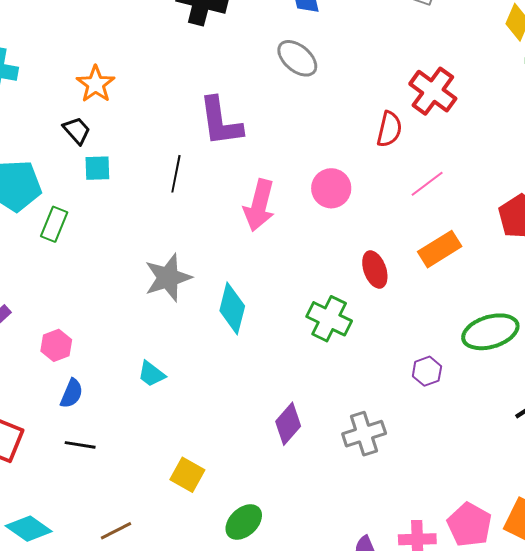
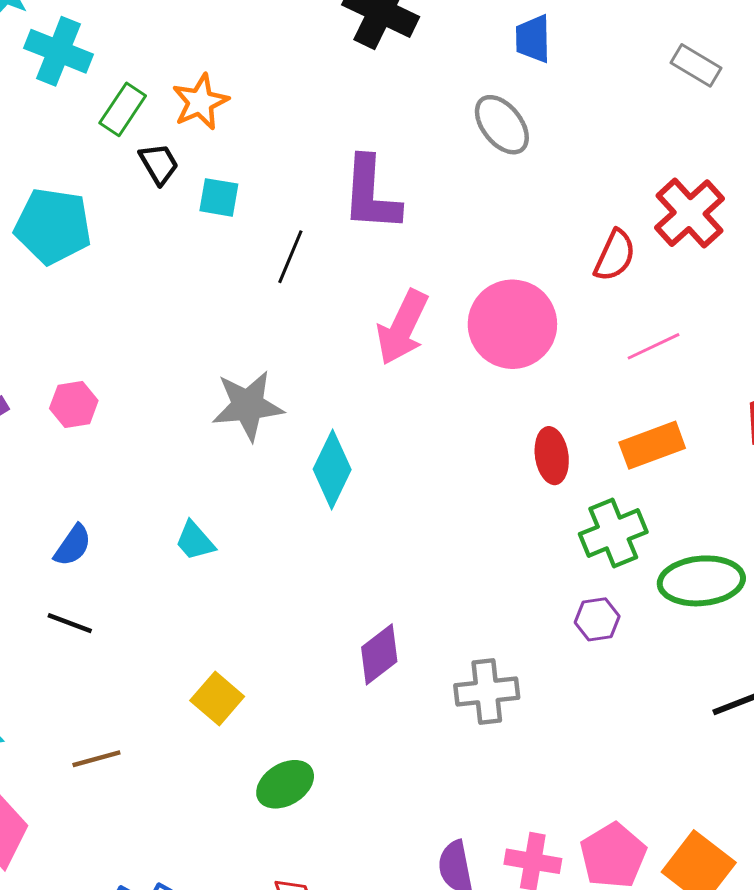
cyan square: (97, 168) -> (219, 197), moved
pink circle: (331, 188) -> (512, 324), size x1.5
green rectangle: (54, 224) -> (123, 109), moved
green cross: (329, 319) -> (613, 533), moved, turned 30
pink hexagon: (56, 345) -> (74, 405), moved

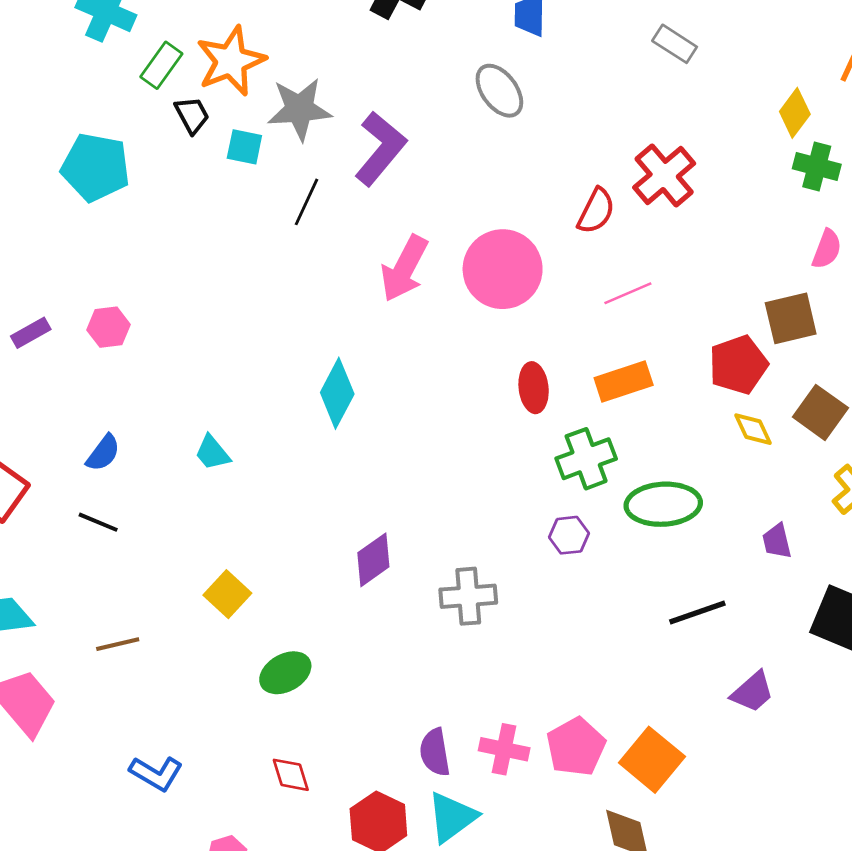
orange star: (200, 102) -> (231, 61), size x1.4
purple L-shape: (371, 194) -> (380, 149), turned -146
gray star: (248, 406) -> (299, 109), moved

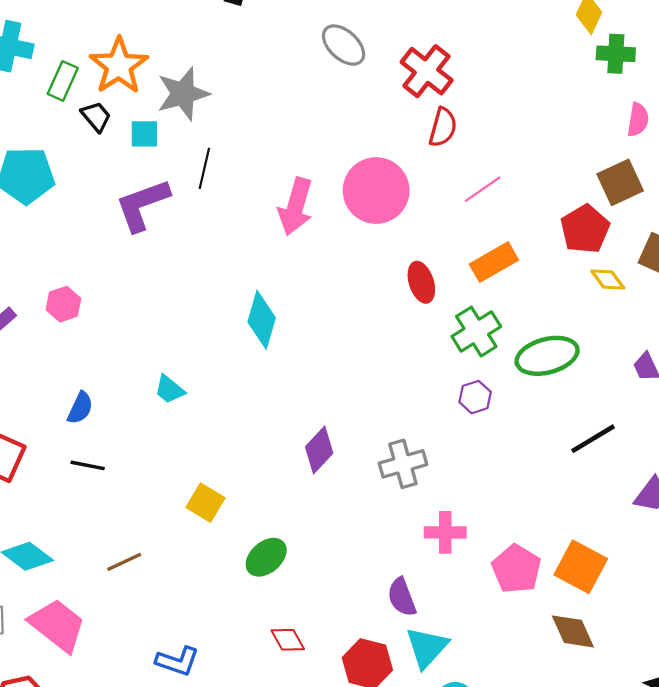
purple L-shape: (380, 149) -> (142, 205), moved, turned -138
red cross: (664, 175) -> (427, 71), moved
pink cross: (504, 749) -> (445, 532), moved

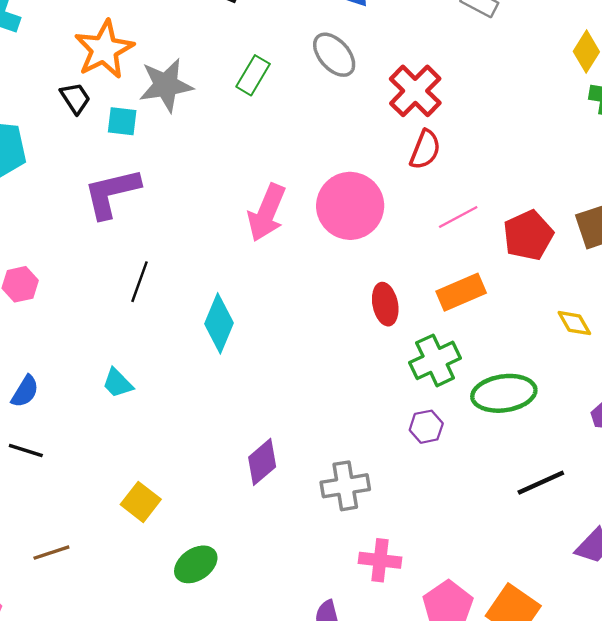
green rectangle: (63, 81) -> (253, 75), moved
black line: (204, 168) -> (140, 282), moved
red pentagon: (585, 229) -> (528, 235), moved

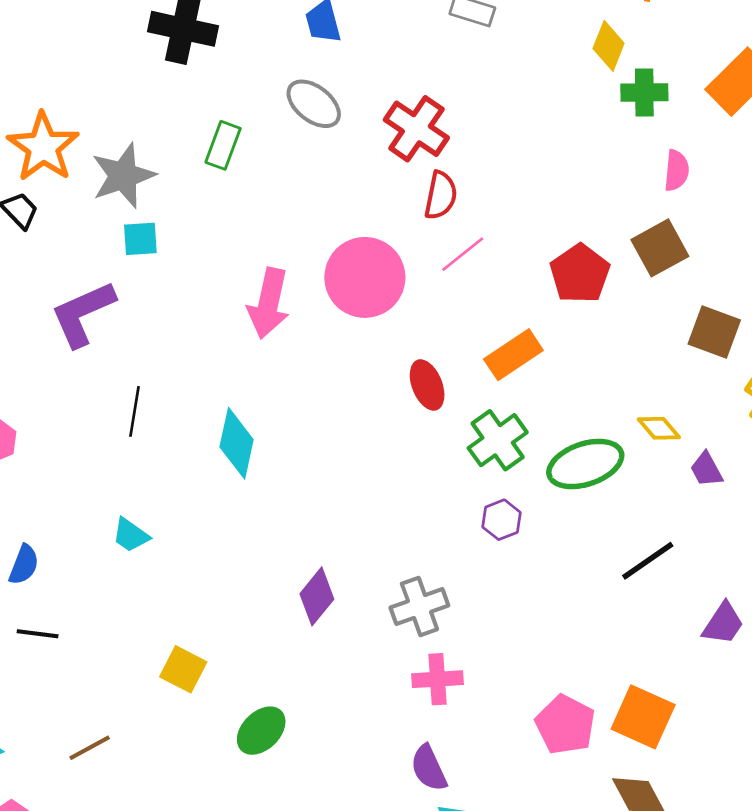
cyan square: (122, 121) -> (140, 239), moved
pink line: (458, 217) -> (463, 254), moved
yellow diamond: (574, 323) -> (659, 428), moved
pink cross: (380, 560) -> (437, 679), moved

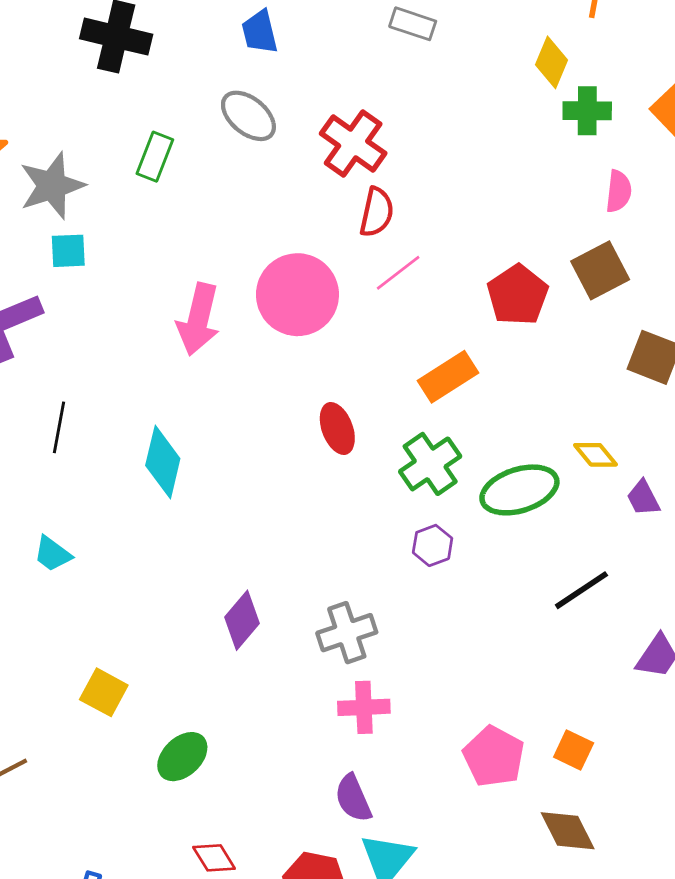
red ellipse: (427, 385) -> (337, 428), moved
orange square: (643, 717) -> (574, 750), size x0.6

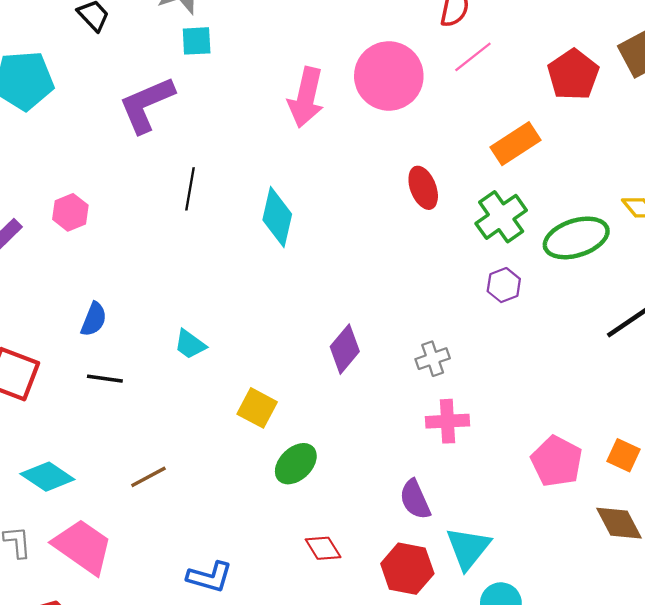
cyan trapezoid: (53, 554) -> (190, 344), moved
gray cross: (347, 633) -> (433, 359), size x0.7
yellow square: (104, 692) -> (257, 408), moved
purple semicircle: (353, 798) -> (415, 499), moved

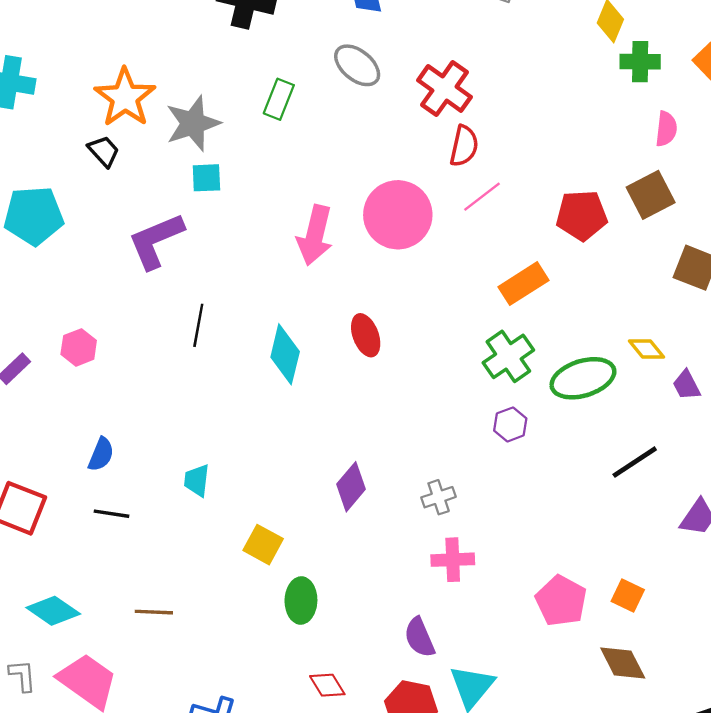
red pentagon: (573, 75) -> (582, 215), turned 30
red ellipse: (423, 188) -> (366, 335), moved
cyan trapezoid: (190, 344) -> (197, 480), turned 60
green ellipse: (296, 464) -> (301, 600), turned -45
brown line: (148, 477) -> (154, 612), turned 30

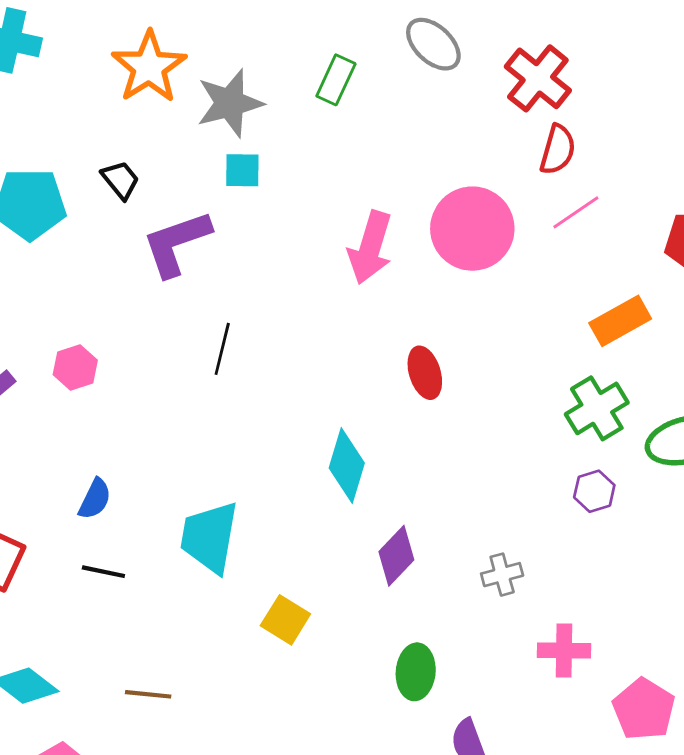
black trapezoid: (104, 151) -> (120, 180), moved
cyan diamond: (285, 354) -> (347, 466), moved
cyan trapezoid: (197, 480) -> (209, 537), size x1.8
pink cross: (453, 560) -> (564, 650), moved
green ellipse: (301, 600) -> (416, 672), moved

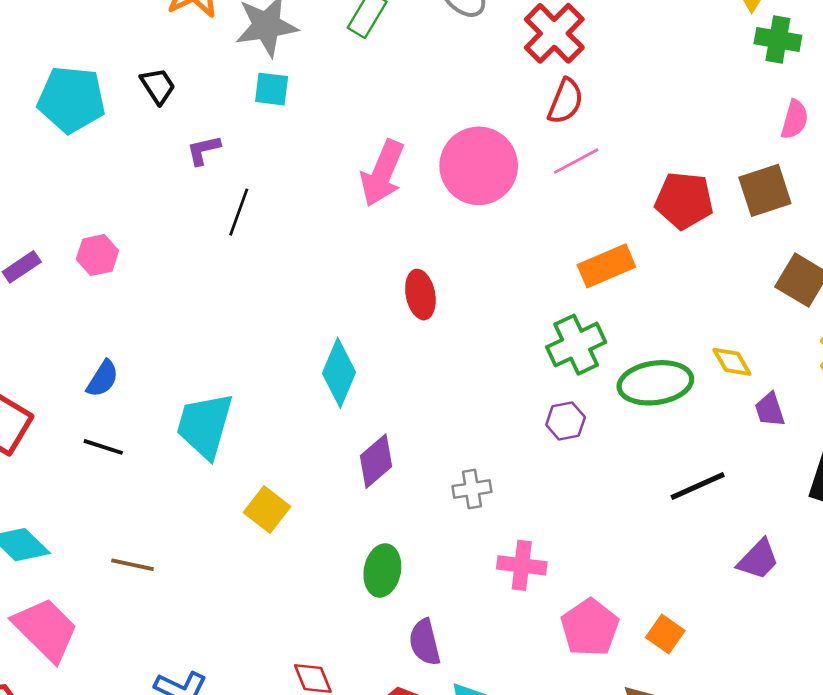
purple L-shape: (177, 243) -> (203, 150), size x0.5
black line: (222, 349) -> (239, 212), moved

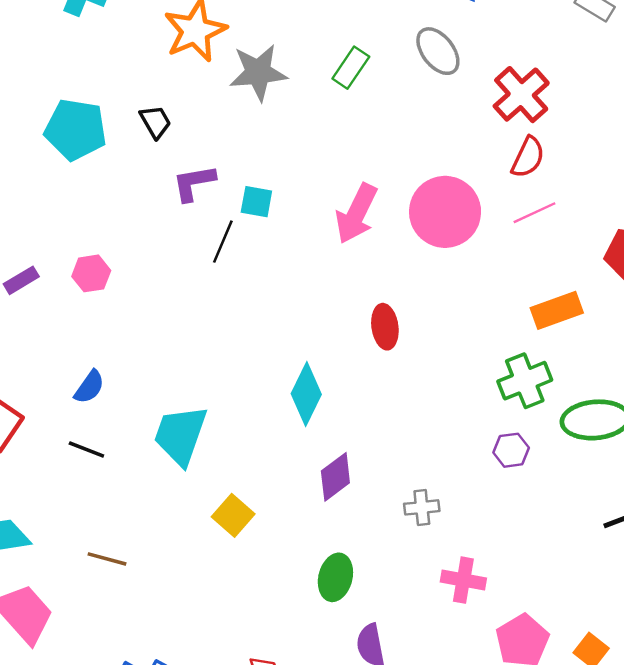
cyan square: (272, 89) -> (256, 202), moved
purple L-shape: (203, 150) -> (194, 183), size x1.4

